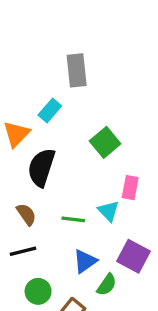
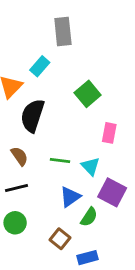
cyan triangle: (108, 211) -> (90, 166), moved
green circle: (38, 291) -> (15, 223), moved

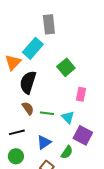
cyan rectangle: (40, 66) -> (33, 48), size x1.5
brown semicircle: (19, 156) -> (28, 108), moved
blue triangle: (70, 197) -> (44, 142), moved

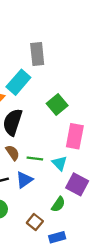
pink rectangle: (81, 94) -> (75, 136), size x1.5
blue triangle: (44, 142) -> (24, 180), moved

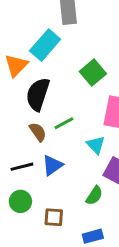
green line: (35, 159) -> (64, 123), moved, turned -35
brown square: (35, 222) -> (54, 217), moved, turned -35

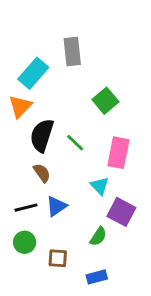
cyan rectangle: (45, 45) -> (33, 73), moved
green square: (93, 73) -> (105, 101), moved
green line: (64, 123) -> (75, 143), moved, turned 72

